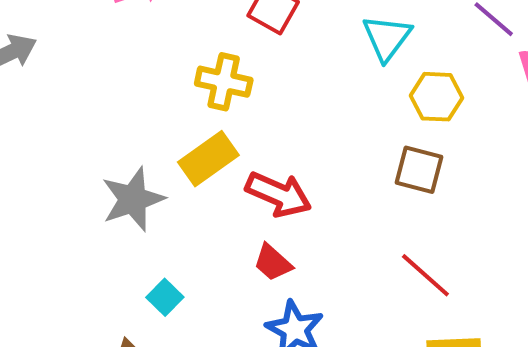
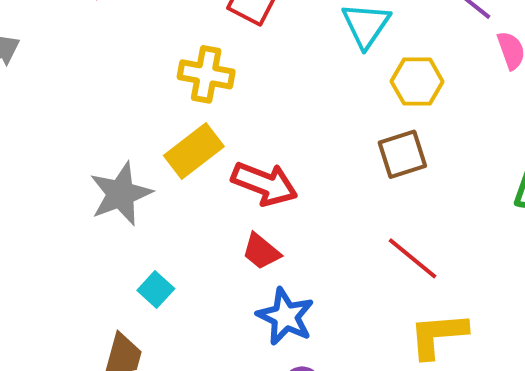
brown square: (419, 170) -> (402, 154), turned -30

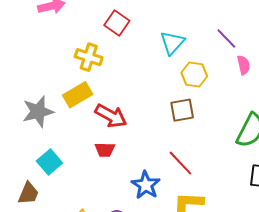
red trapezoid: (261, 251) -> (105, 150), turned -45
cyan square: (156, 290) -> (49, 162), size x1.4
blue star: (285, 316) -> (146, 185), moved

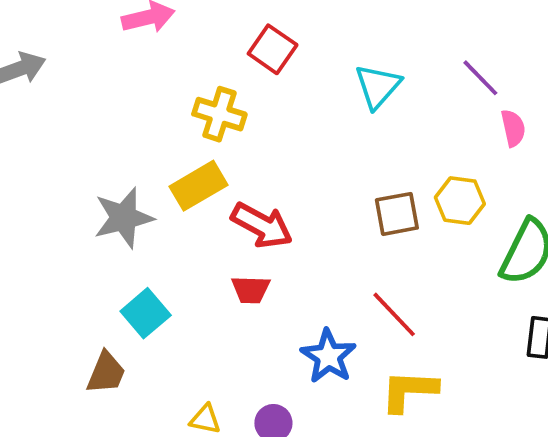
yellow hexagon: (194, 74) -> (460, 201), moved

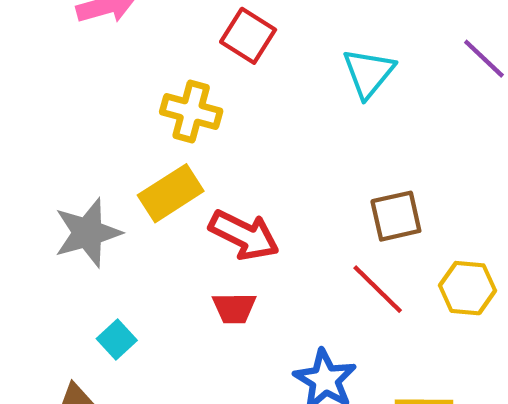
yellow hexagon: (460, 201) -> (467, 288), moved
cyan square: (146, 313) -> (117, 339), size x0.7
red line: (394, 314) -> (378, 289), moved

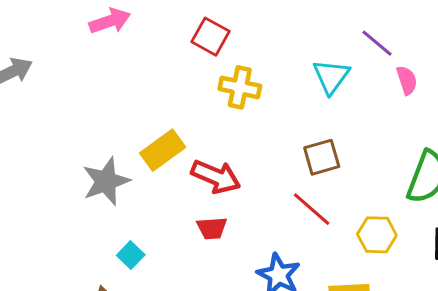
cyan triangle: (368, 73) -> (331, 76), moved
yellow cross: (191, 111) -> (240, 87), moved
yellow hexagon: (467, 288) -> (377, 235), moved

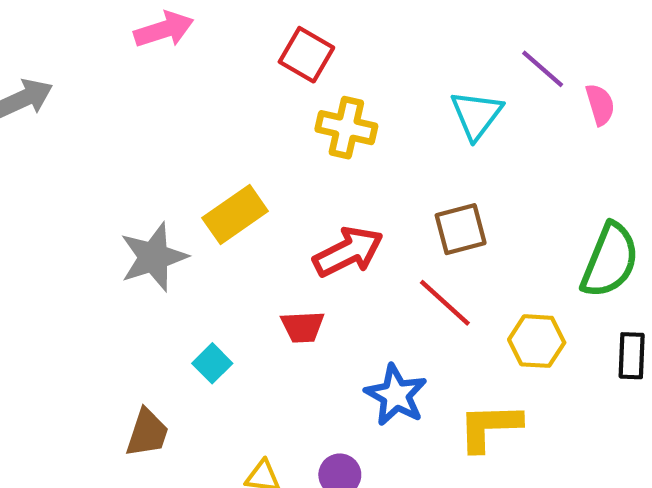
pink semicircle: (407, 80) -> (600, 105), moved
red arrow: (216, 177) -> (348, 252), moved, turned -51
cyan square: (131, 255) -> (212, 363), moved

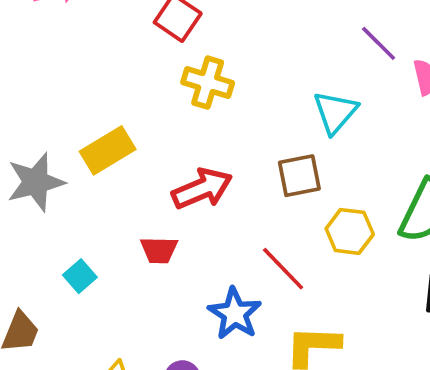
cyan triangle: (476, 115) -> (335, 112), moved
red line: (445, 303) -> (283, 269), moved
yellow hexagon: (537, 341) -> (350, 231), moved

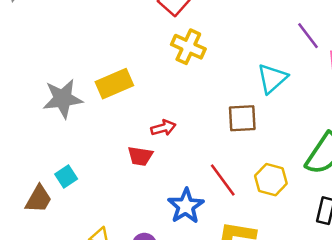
red arrow: (202, 189) -> (163, 128), moved, size x0.6
yellow hexagon: (350, 231) -> (271, 180), moved
cyan square: (80, 276) -> (66, 177), moved

